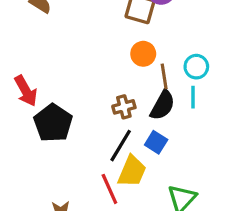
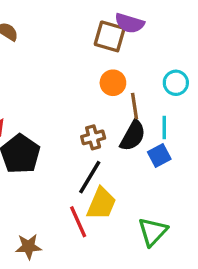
cyan circle: (196, 67) -> (176, 83), moved
blue square: (156, 142) -> (159, 156), moved, turned 30

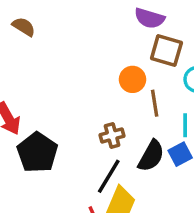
brown square: (110, 36) -> (166, 50), moved
black semicircle: (133, 136) -> (151, 156), moved

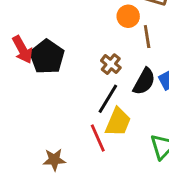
brown cross: (112, 135) -> (111, 64), turned -36
black pentagon: (37, 152) -> (47, 57), moved

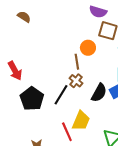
brown line: (147, 37) -> (77, 62), moved
black pentagon: (47, 57) -> (32, 99), moved
black line: (108, 99) -> (61, 95), moved

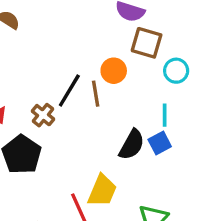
brown cross: (76, 81) -> (43, 115), moved
black line: (61, 95) -> (69, 90), moved

